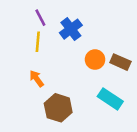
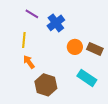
purple line: (40, 18) -> (32, 14), turned -32
yellow line: (38, 42) -> (24, 40), moved

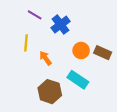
orange arrow: (29, 62) -> (45, 58), moved
cyan rectangle: (87, 78) -> (78, 80), moved

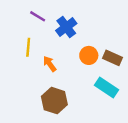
cyan rectangle: (78, 80) -> (107, 88), moved

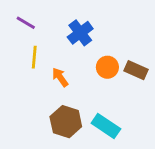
purple line: (38, 16) -> (26, 23), moved
cyan rectangle: (107, 88) -> (106, 126), moved

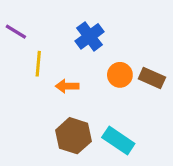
purple line: (26, 23) -> (16, 32), moved
orange arrow: (60, 77) -> (67, 86), turned -54

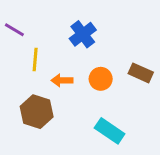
orange circle: (120, 75) -> (101, 79), moved
brown hexagon: (73, 136) -> (37, 112), moved

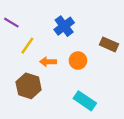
yellow line: (35, 60) -> (27, 46), turned 30
brown rectangle: (141, 73) -> (109, 44), moved

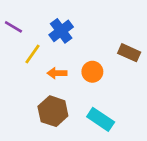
blue cross: (64, 26) -> (61, 31), moved
brown hexagon: (29, 86) -> (53, 111), moved

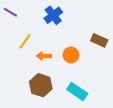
purple line: (13, 27) -> (10, 12), moved
blue cross: (61, 31) -> (53, 15), moved

